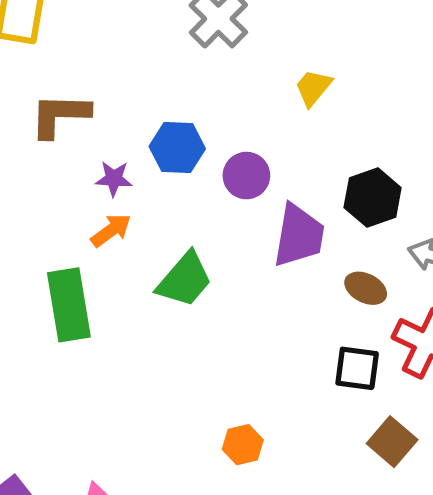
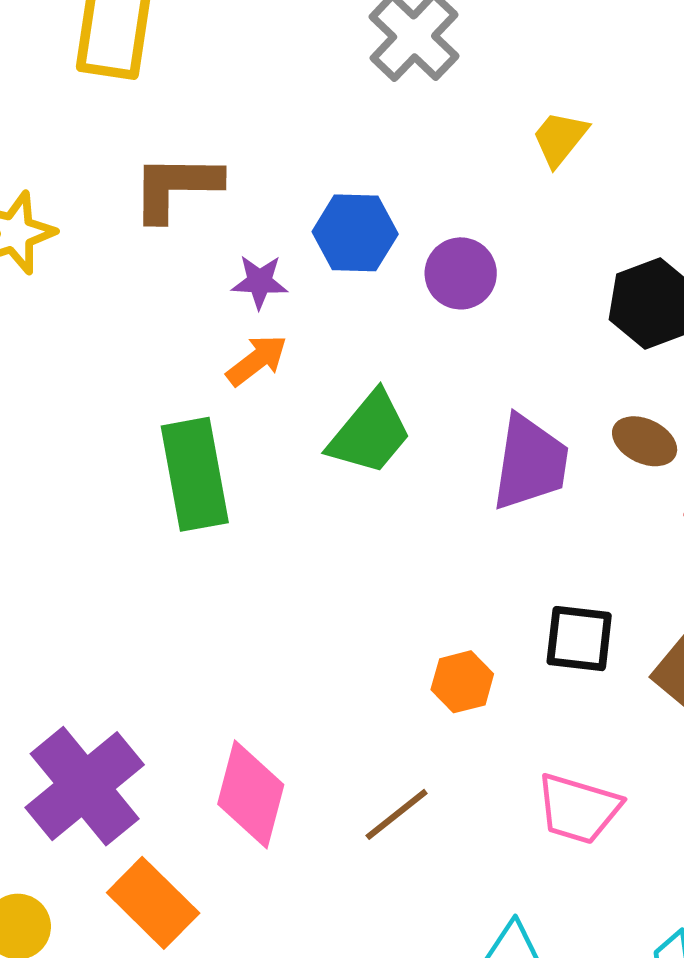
purple trapezoid: (299, 236) -> (530, 463), moved
black square: (357, 368) -> (579, 639), moved

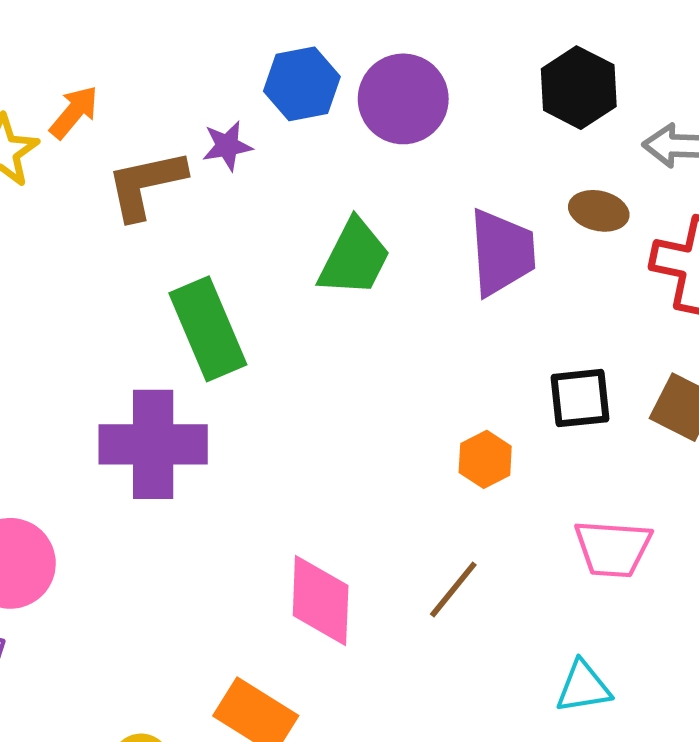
brown L-shape: (176, 187) -> (146, 184), moved
purple circle: (461, 273) -> (403, 99), size x1.4
orange arrow: (257, 360) -> (74, 112), moved
purple cross: (85, 786) -> (153, 444), moved, turned -38

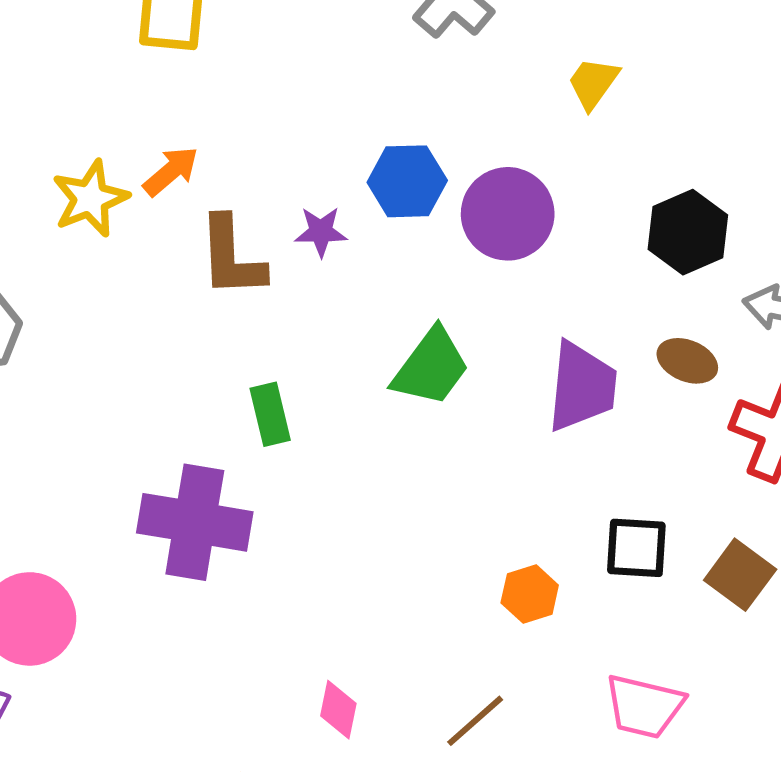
brown L-shape: (146, 184) -> (231, 257), turned -90
green rectangle: (208, 329) -> (270, 414), size x0.6
pink diamond: (321, 601) -> (338, 710), size x0.6

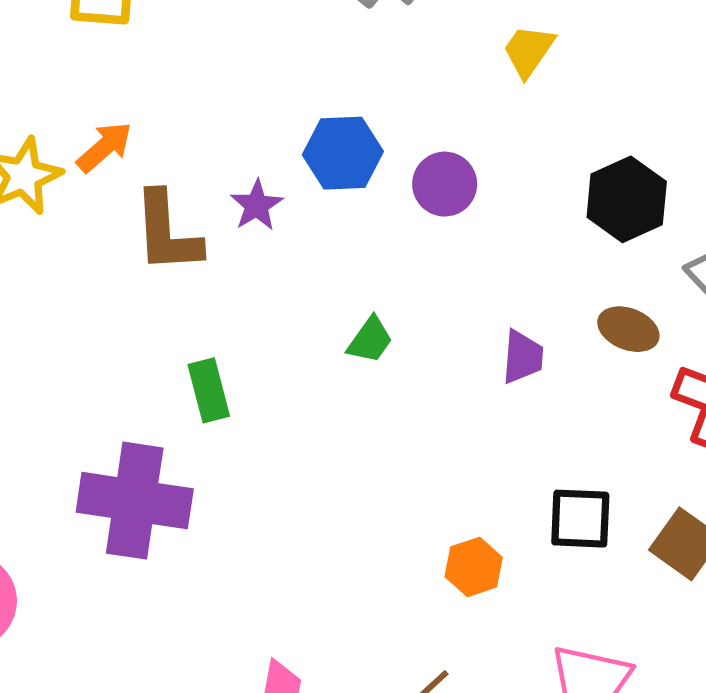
purple circle: (508, 214) -> (445, 184), size x0.7
purple star: (321, 232) -> (257, 205), turned -30
green trapezoid: (431, 367) -> (370, 340), size x0.6
purple trapezoid: (582, 387) -> (523, 357), size x0.6

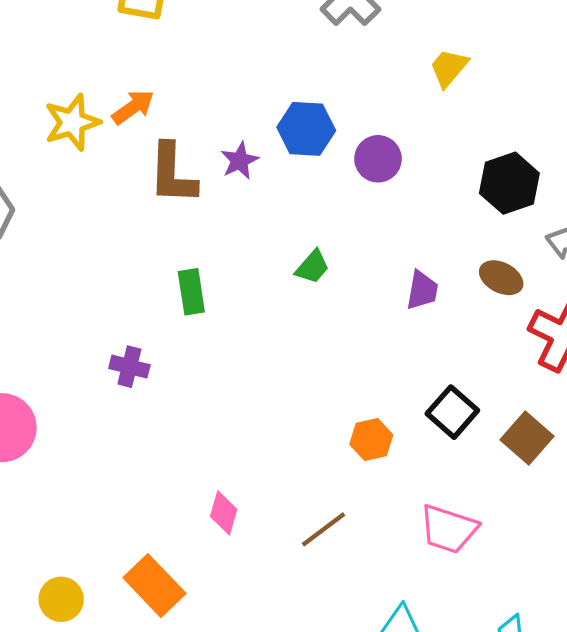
purple cross: (135, 501) -> (129, 367), size x0.5
black square: (580, 519) -> (452, 412), turned 33

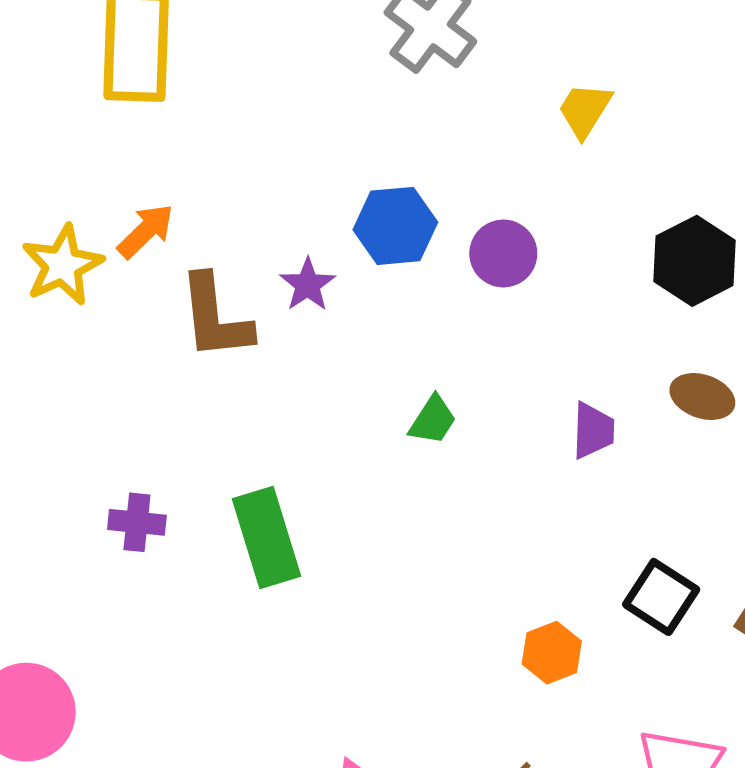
green rectangle: (191, 292) -> (266, 538), moved, size x1.5
purple cross: (129, 367) -> (137, 522), moved

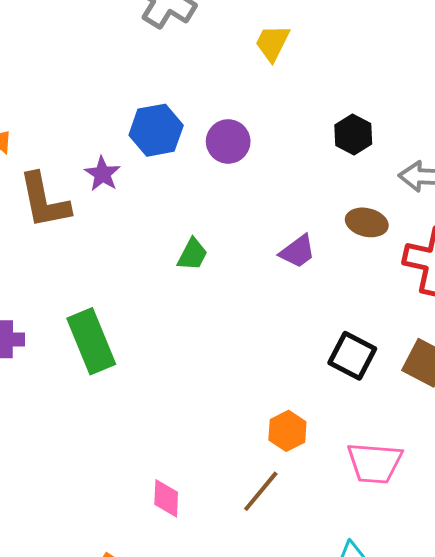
black hexagon: (694, 261) -> (353, 135), size x0.7
purple trapezoid: (593, 431) -> (298, 251), turned 57
orange hexagon: (552, 653) -> (287, 431), moved

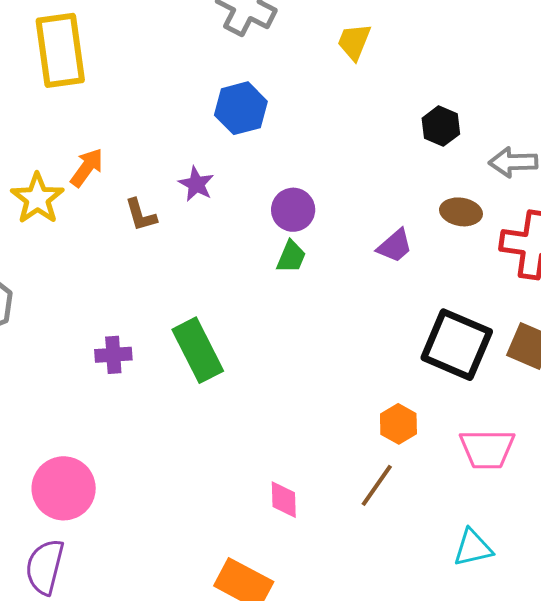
blue hexagon: (156, 130) -> (241, 108), moved
purple circle: (228, 141) -> (293, 210), moved
brown L-shape: (44, 201) -> (141, 215), size x0.6
black square: (352, 356) -> (457, 345), size x1.5

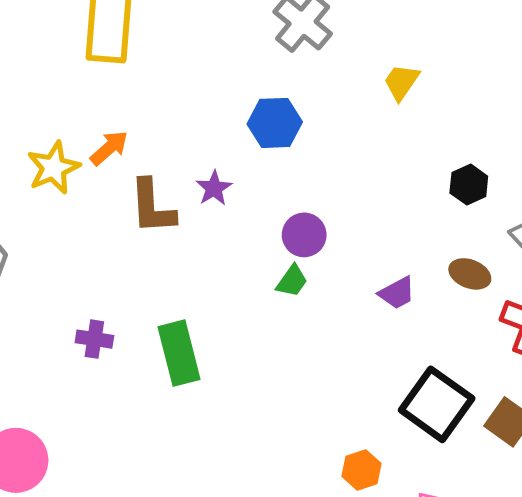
brown L-shape: (141, 215) -> (152, 207), size x1.6

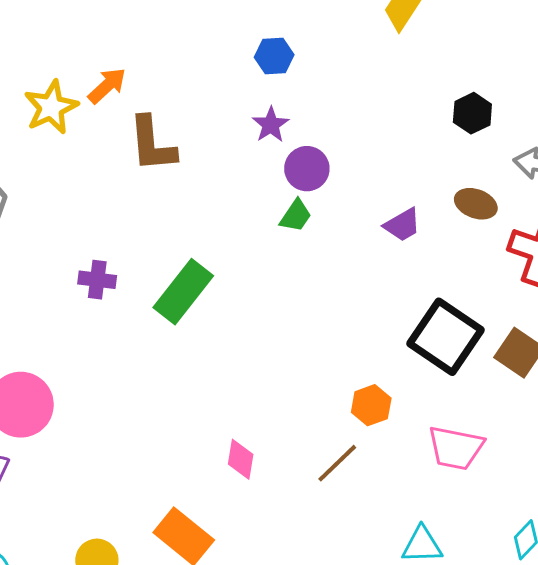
blue hexagon: (275, 123) -> (274, 56), size x0.7
purple star: (214, 188) -> (271, 125), moved
green rectangle: (179, 353) -> (183, 292), turned 54

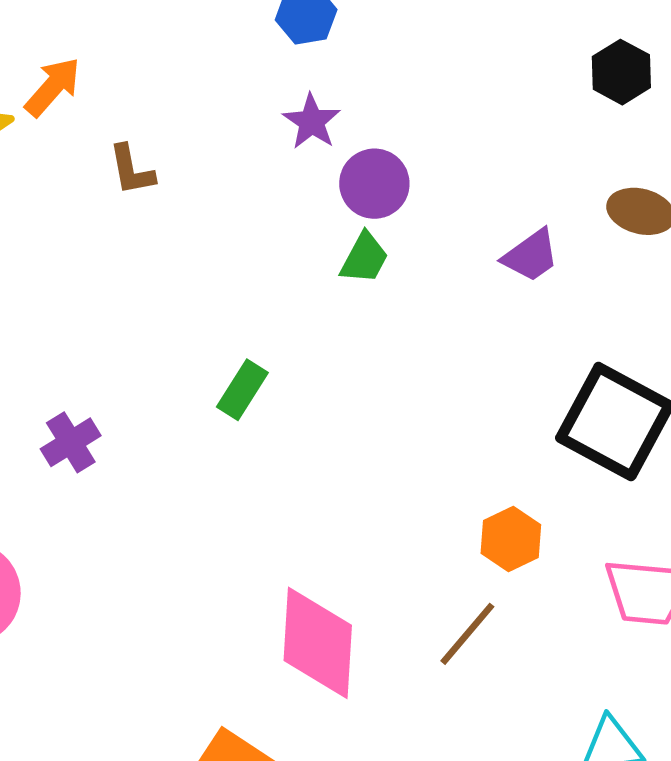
brown L-shape: (152, 144) -> (132, 170), size x0.6
purple cross: (97, 280) -> (71, 442), moved, turned -33
green rectangle: (183, 292) -> (242, 390), moved, size x0.6
pink diamond: (241, 459) -> (318, 643), size x1.8

